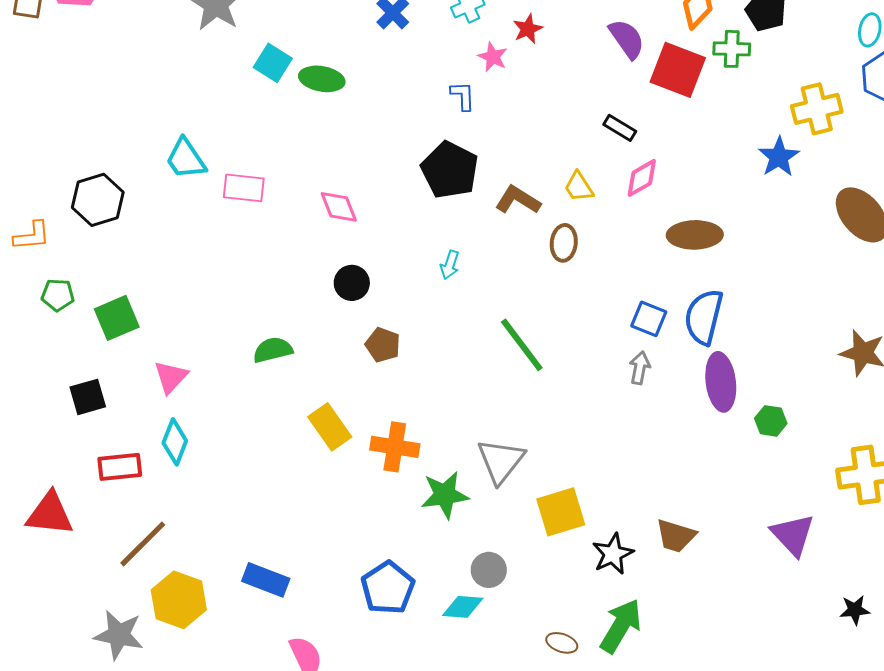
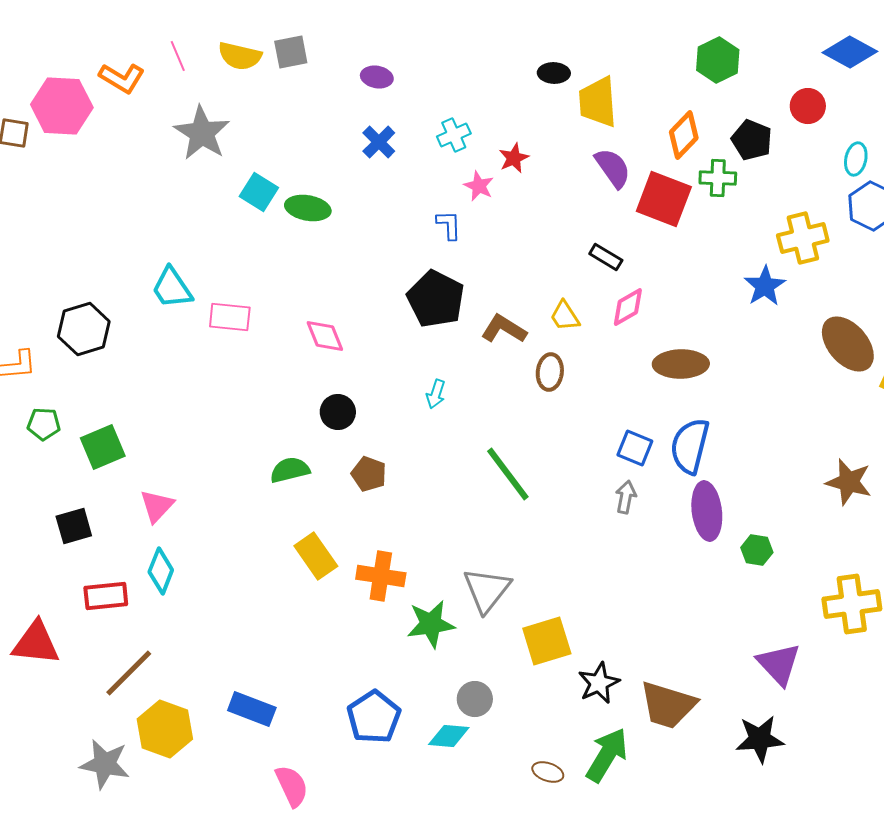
green semicircle: (273, 350) -> (290, 470), moved
brown trapezoid: (676, 536) -> (668, 705), moved, size x1.4
black star: (855, 610) -> (760, 739), moved, size x1.6

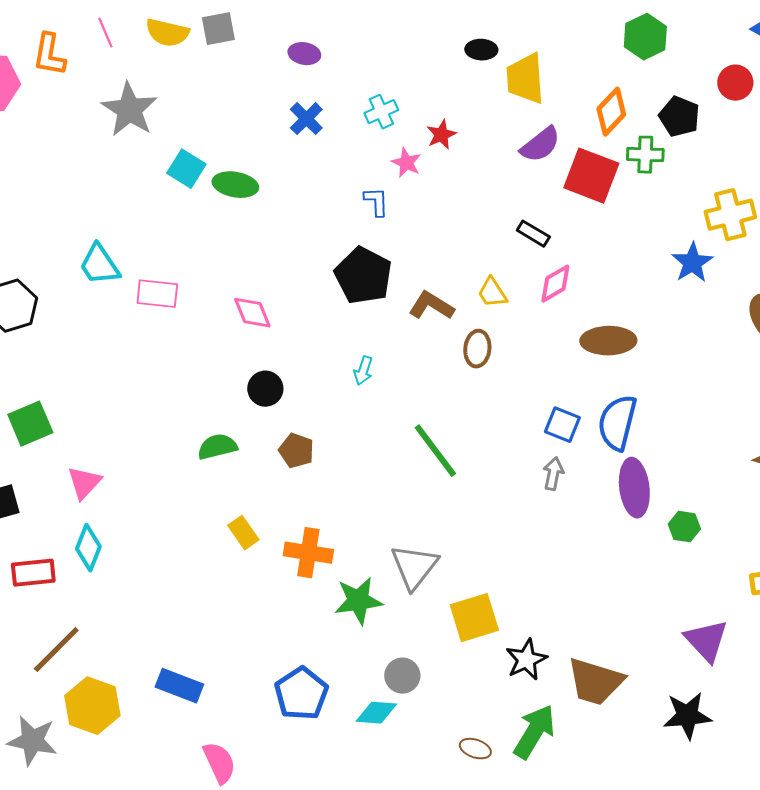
orange L-shape: (122, 78) -> (49, 55), turned 69
purple semicircle: (613, 168) -> (540, 145), turned 87
yellow rectangle: (316, 556) -> (243, 533), size x0.7

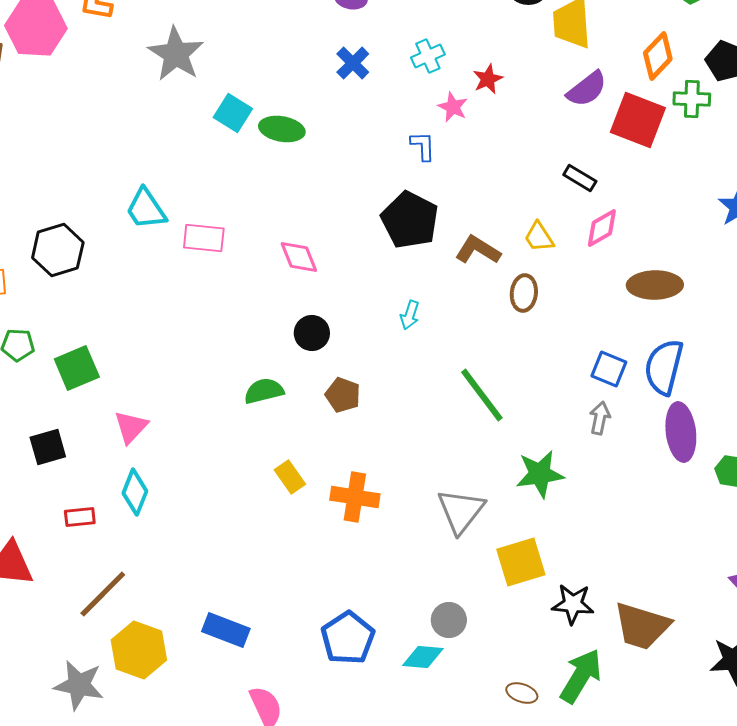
red rectangle: (33, 573) -> (80, 517), size x0.7
green star: (358, 601) -> (540, 474), moved
black star: (526, 660) -> (573, 604), turned 30

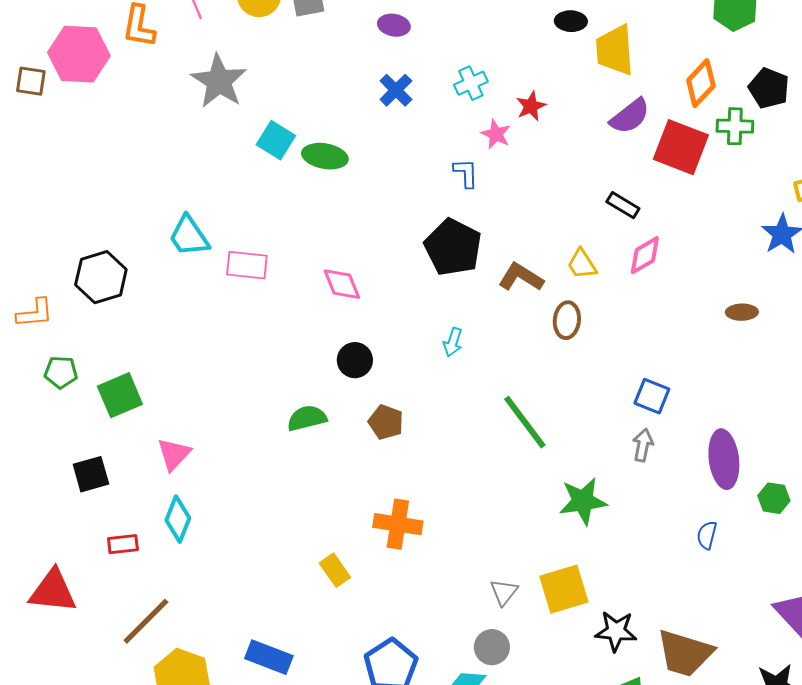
brown ellipse: (655, 285) -> (742, 312), moved, size x0.6
blue semicircle: (664, 367) -> (707, 535), moved, size x0.5
yellow rectangle: (290, 477) -> (335, 570), moved
gray triangle: (461, 511) -> (504, 592), moved, size x0.6

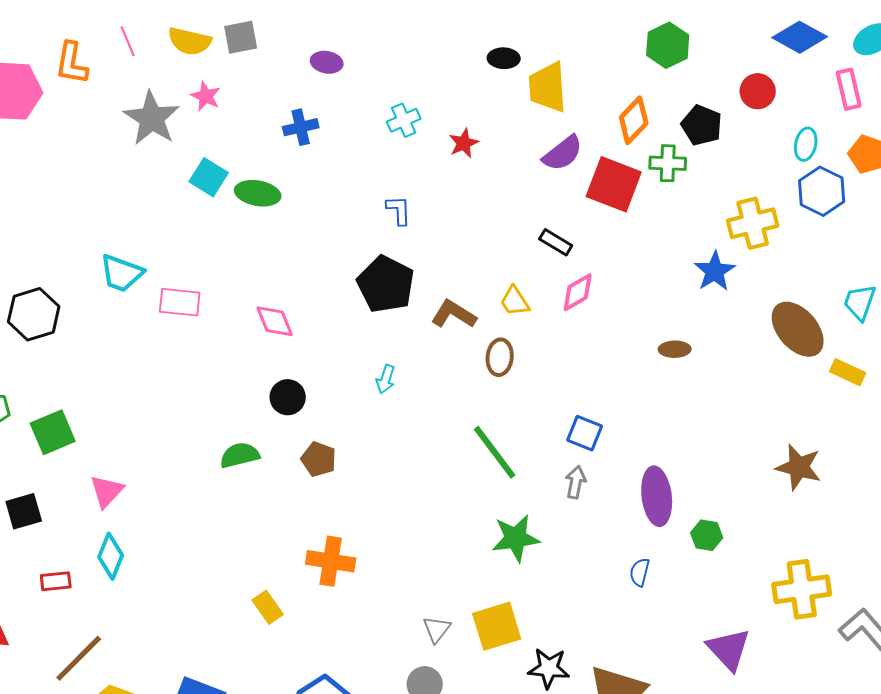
blue cross: (396, 90) -> (301, 127), moved, turned 32
pink star: (496, 134) -> (206, 96), moved
cyan trapezoid: (189, 236) -> (122, 273), turned -36
green line: (525, 422) -> (495, 452), moved

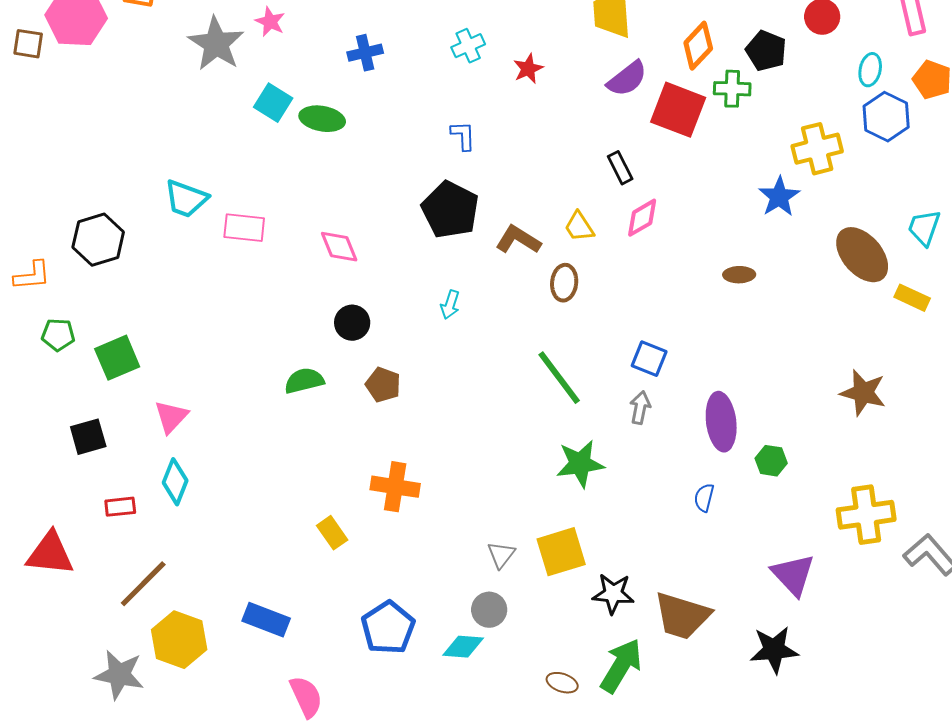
black rectangle: (556, 242) -> (620, 168), turned 32

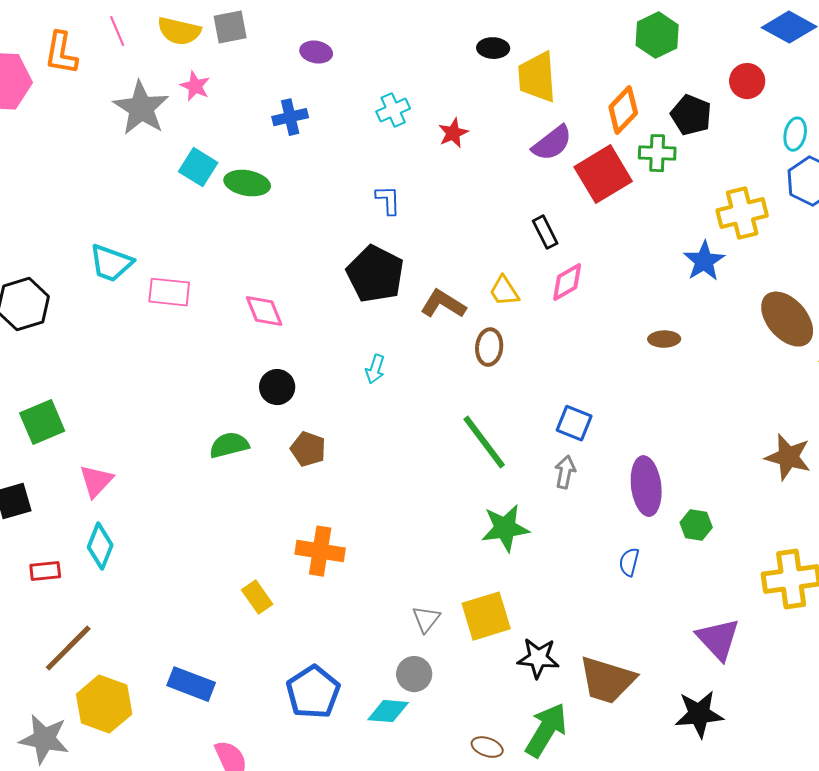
red square: (678, 110) -> (603, 174), turned 38

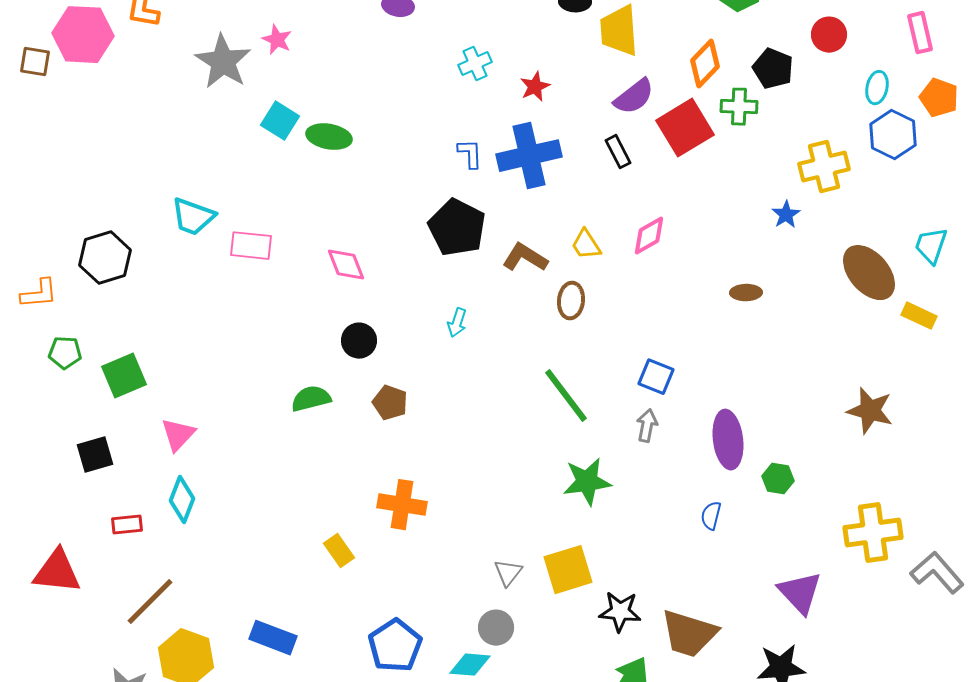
blue cross: (290, 117) -> (529, 156), moved, size x1.8
black rectangle: (545, 232) -> (618, 152), moved
blue star: (704, 261) -> (786, 215), size x0.7

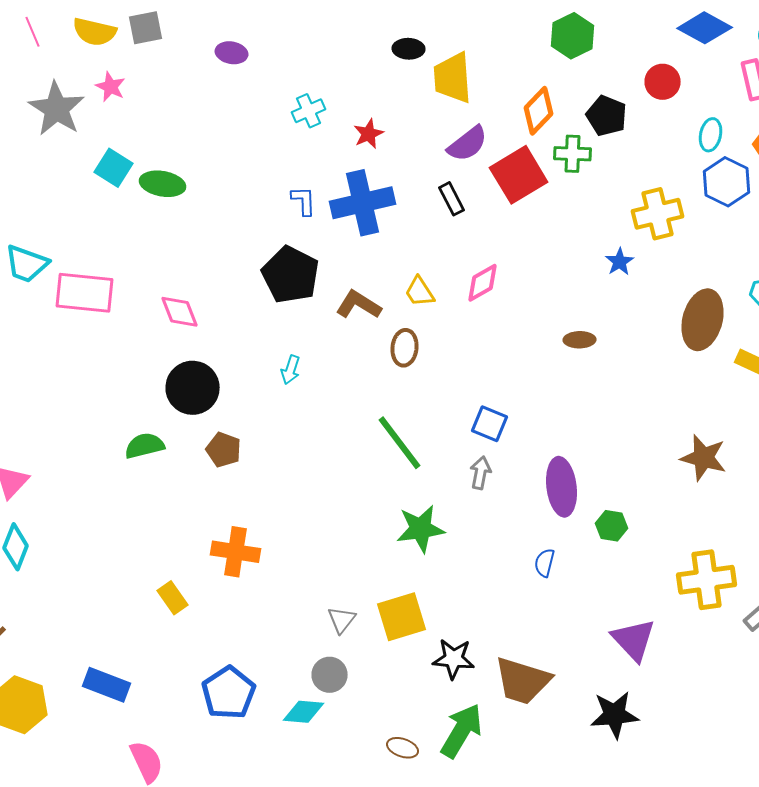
pink rectangle: (251, 246) -> (85, 293), size x1.4
brown ellipse: (869, 273) -> (703, 320), turned 56
black circle: (359, 341) -> (193, 388), size x1.5

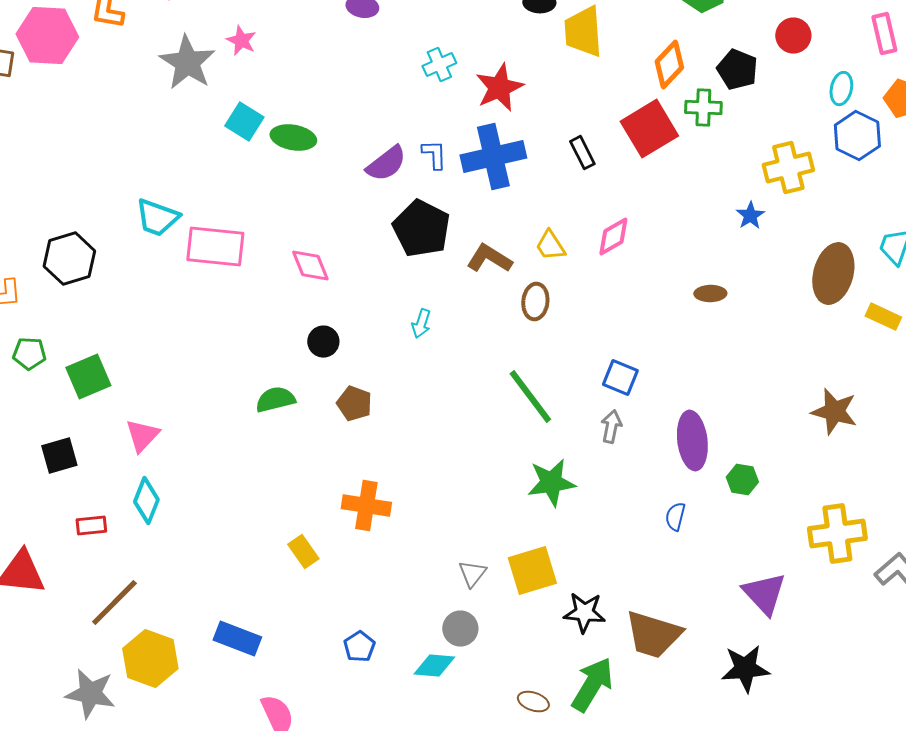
red star: (369, 134) -> (499, 88), size x1.6
purple semicircle: (468, 144) -> (386, 164), moved
black circle: (193, 388) -> (323, 342), size x0.6
blue pentagon: (229, 693) -> (359, 647), size x0.6

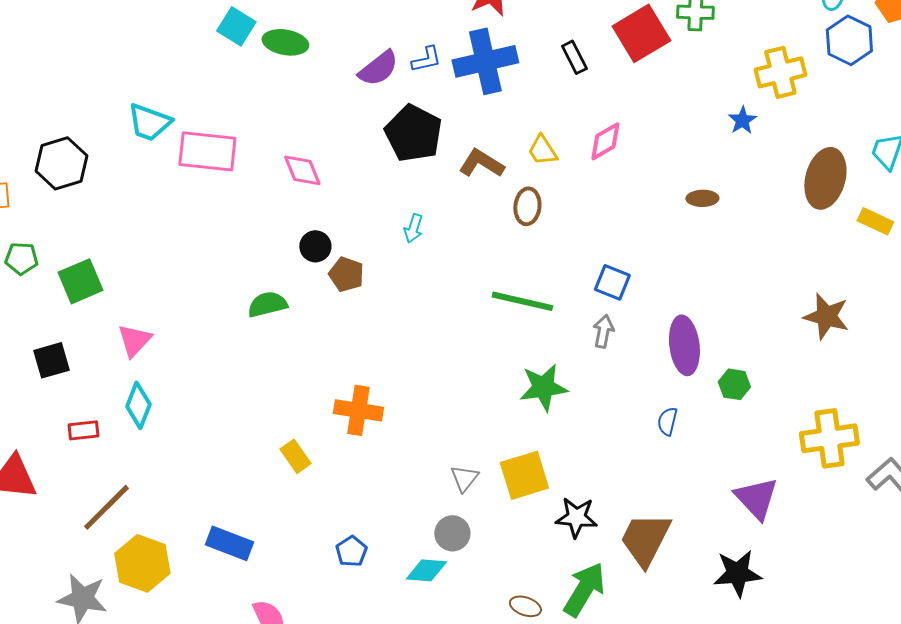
blue L-shape: (434, 155) -> (426, 59), turned 80
green line: (530, 397) -> (522, 301), turned -40
brown pentagon: (354, 404) -> (346, 274), moved
brown trapezoid: (653, 635) -> (645, 539), turned 100

